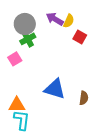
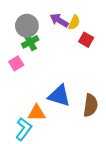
brown semicircle: (84, 98) -> (90, 105), size x1.5
orange triangle: (17, 105) -> (37, 113), moved
cyan L-shape: (22, 120) -> (24, 129), turned 30

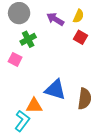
yellow semicircle: (74, 22) -> (78, 16), moved
gray circle: (27, 26) -> (19, 13), moved
pink square: (16, 63) -> (15, 59), turned -32

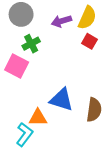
yellow semicircle: (78, 16) -> (87, 18), size x1.5
purple arrow: (55, 19) -> (61, 21), turned -48
pink square: (15, 59) -> (17, 66), size x1.5

